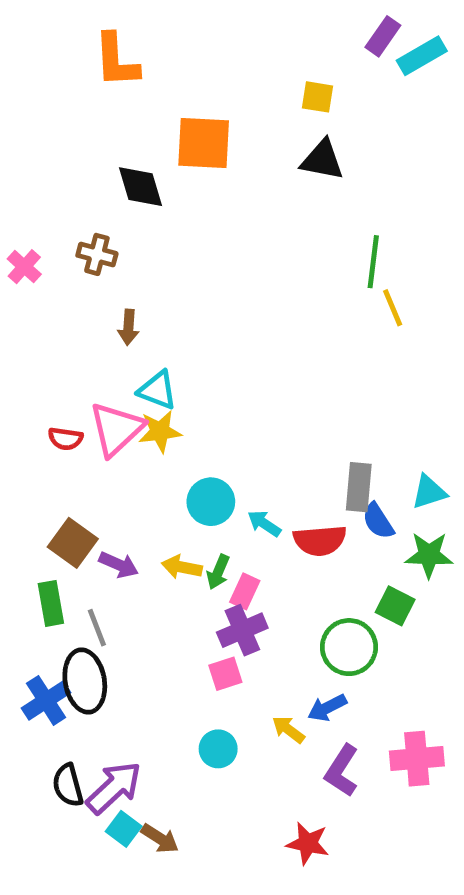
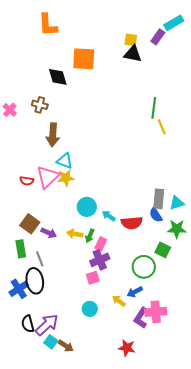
purple rectangle: (383, 36) -> (158, 37), moved
black triangle: (322, 160) -> (133, 54), moved
brown arrow: (128, 327) -> (53, 135), size x1.6
gray rectangle: (359, 487) -> (159, 199), moved
pink cross: (417, 759) -> (156, 312), moved

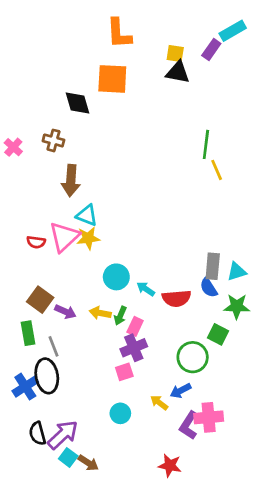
orange L-shape: (48, 25) -> (119, 33), moved

